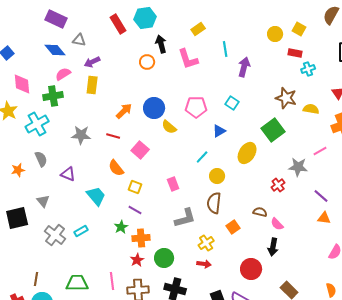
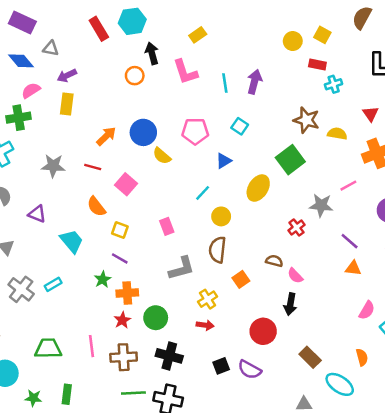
cyan line: (225, 49) -> (225, 83), moved

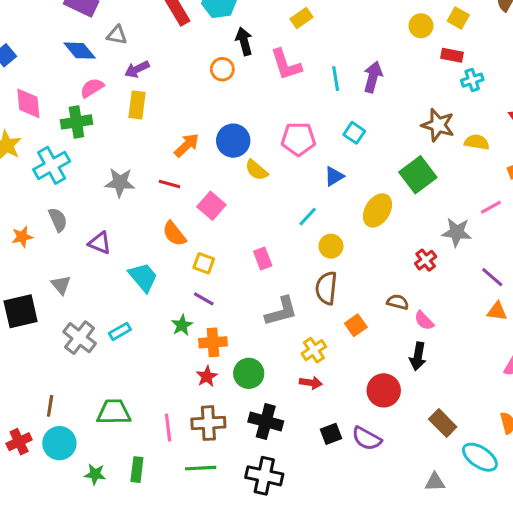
pink line: (91, 346) -> (168, 428), moved
green line: (133, 393) -> (201, 468), moved

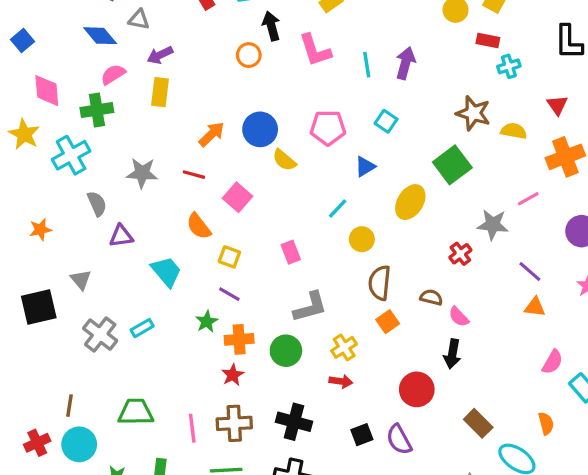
gray semicircle: (58, 220) -> (97, 204), moved
purple triangle: (100, 243) -> (121, 236), turned -30
brown semicircle: (326, 288) -> (380, 283), moved
green circle: (249, 373) -> (286, 351), moved
purple semicircle: (367, 439) -> (399, 440), turned 32

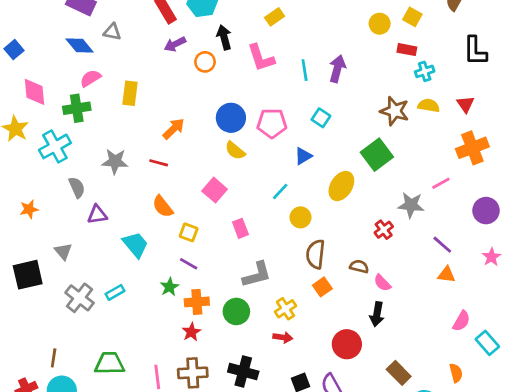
purple arrow: (160, 55) -> (175, 44), moved
blue circle: (260, 129) -> (231, 118), moved
yellow semicircle: (514, 131) -> (429, 106), moved
pink square: (237, 197) -> (215, 190), moved

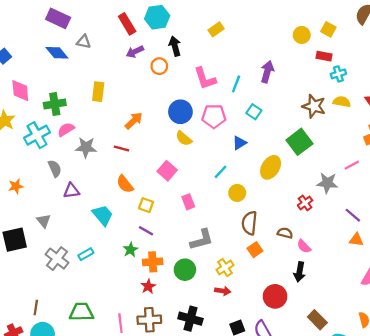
pink L-shape: (261, 58) -> (205, 78), moved
cyan line: (305, 70) -> (236, 84), moved, turned 30
pink semicircle: (90, 78) -> (66, 130), moved

